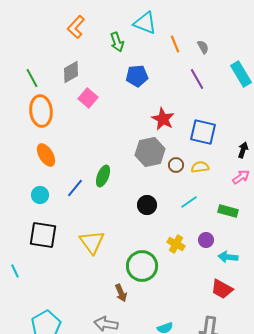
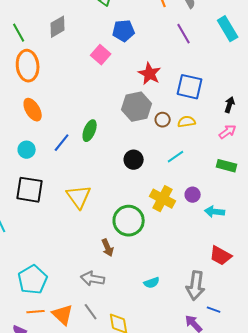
pink square: (88, 98) -> (101, 55), moved
green rectangle: (228, 211) -> (227, 166), moved
yellow cross: (176, 244) -> (163, 199), size x1.4
red trapezoid: (222, 289) -> (221, 256), moved

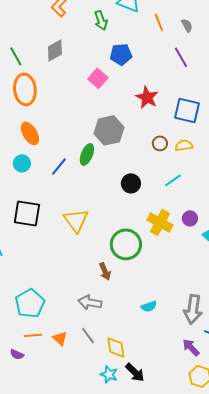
gray hexagon: (137, 107) -> (109, 130), moved
cyan circle: (27, 150) -> (22, 163), moved
orange triangle: (63, 315) -> (60, 338), size x0.7

